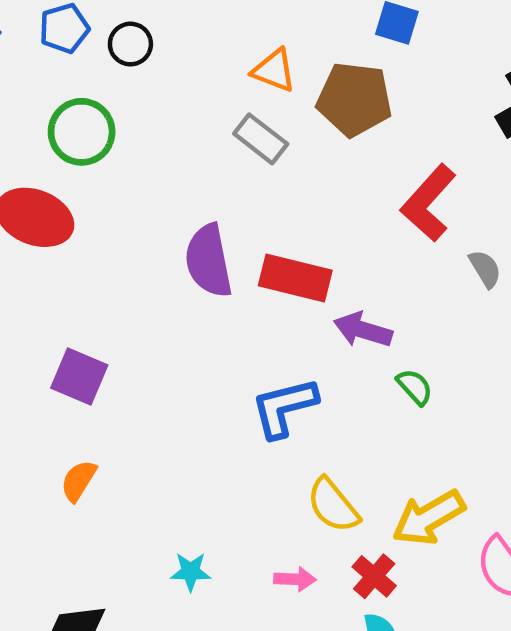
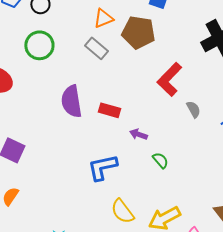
orange triangle: (274, 70) -> (103, 18), turned -45
green circle: (82, 132) -> (39, 45), moved
red rectangle: (295, 278) -> (109, 110), size x0.7
purple arrow: (363, 330) -> (138, 134), size x0.7

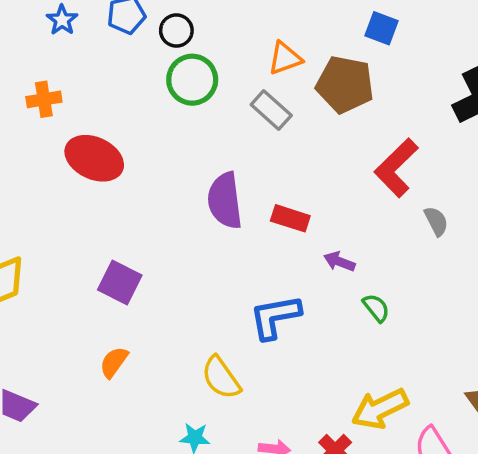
green circle: (39, 45) -> (192, 80), moved
yellow semicircle: (122, 211) -> (221, 378), moved

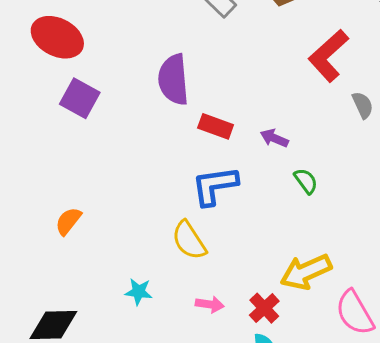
red rectangle: (290, 218) -> (216, 126), moved
purple square: (120, 282) -> (80, 98), moved
yellow semicircle: (221, 378) -> (189, 240), moved

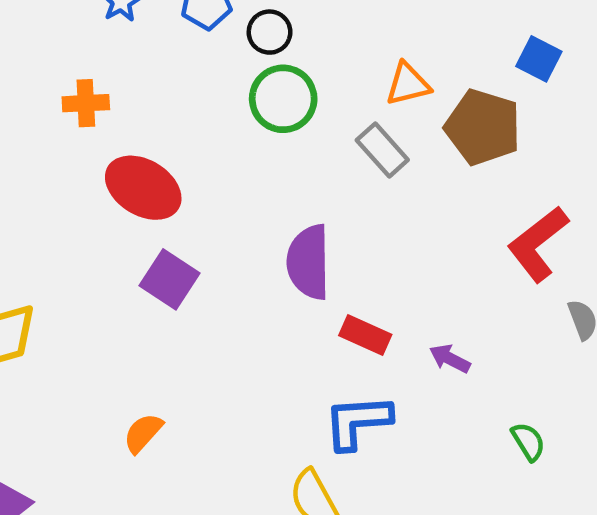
green semicircle: (306, 181) -> (528, 442), moved
orange semicircle: (68, 221) -> (143, 433), moved

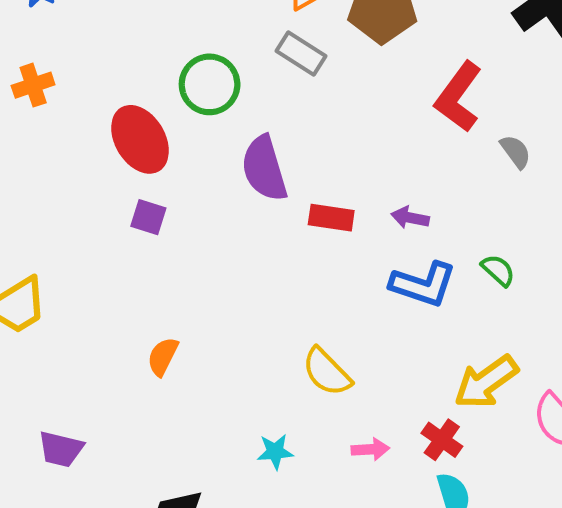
green circle: (283, 99) -> (210, 84), moved
red ellipse: (143, 188) -> (140, 139), moved, turned 44
purple square: (170, 279) -> (148, 217), size x0.7
blue L-shape: (358, 422) -> (423, 284), moved, turned -142

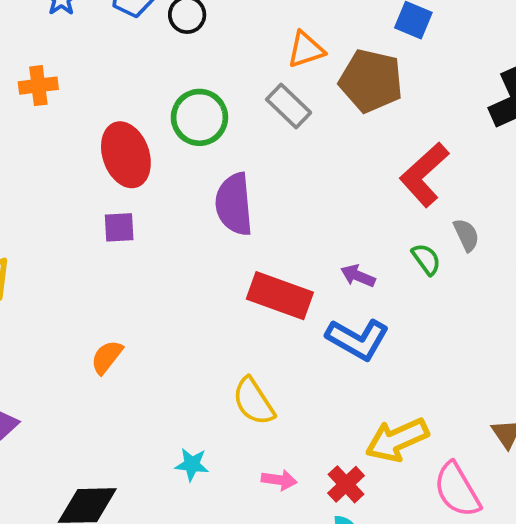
purple square: (148, 217) -> (119, 227), turned -32
red rectangle: (331, 218) -> (280, 296), moved, size x1.5
green semicircle: (498, 270) -> (426, 259), moved

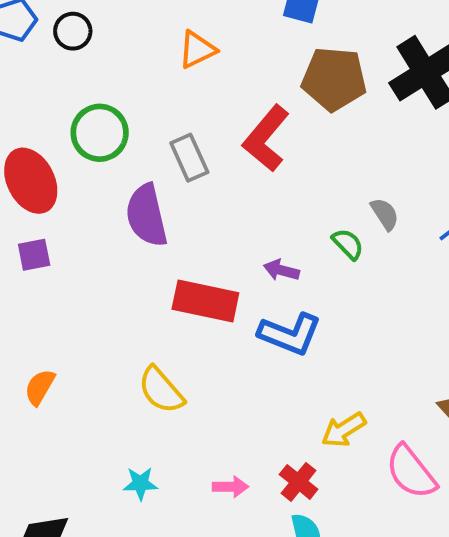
brown pentagon: (371, 81) -> (334, 79), moved
gray rectangle: (289, 106) -> (189, 158), moved, turned 30
red L-shape: (424, 175) -> (266, 138), moved
yellow semicircle: (254, 401) -> (161, 390), moved
yellow arrow: (397, 440) -> (344, 430), size x0.7

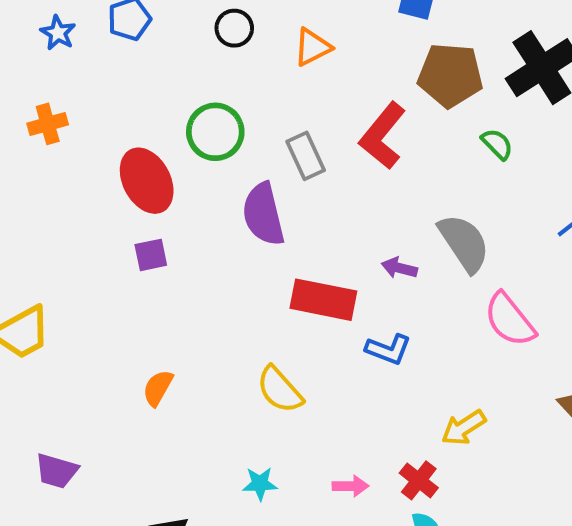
black circle: (73, 31) -> (234, 28), moved
gray semicircle: (385, 214) -> (464, 243), moved, size x1.8
green semicircle: (348, 244) -> (497, 144), moved
blue L-shape: (290, 334) -> (388, 349), moved, size x0.7
pink semicircle: (411, 472) -> (510, 320), moved

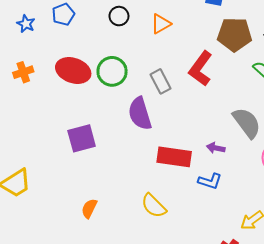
red ellipse: (147, 181) -> (73, 71), moved, turned -40
purple square: (151, 255) -> (82, 138), size x1.6
purple arrow: (399, 268) -> (216, 148), moved

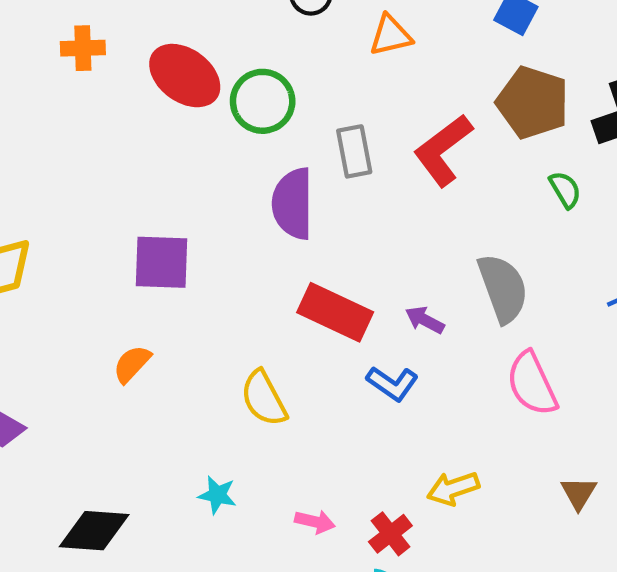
purple square: (82, 138) -> (161, 262), moved

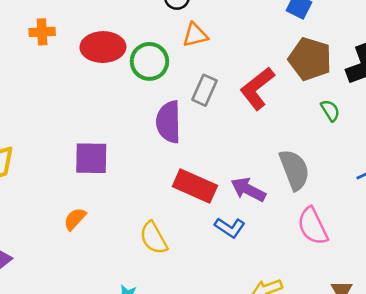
orange triangle: (391, 35) -> (195, 35), moved
red ellipse: (185, 76) -> (103, 47), turned -36
gray rectangle: (354, 151) -> (205, 90), turned 36
purple arrow: (425, 320) -> (248, 190), size x1.5

